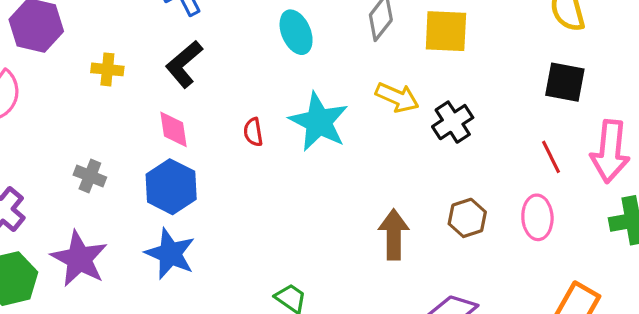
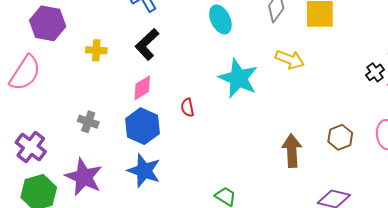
black cross: (453, 122) -> (375, 72), moved, size x0.7
pink diamond: (174, 129) -> (142, 88), turned 70
red semicircle: (253, 132) -> (187, 108), moved

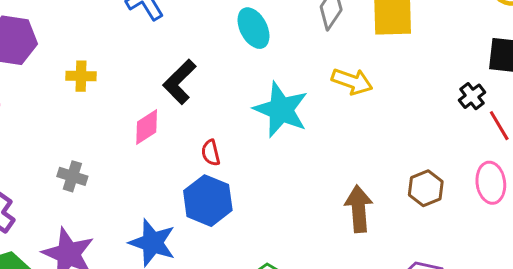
black L-shape: (147, 44) -> (180, 82), moved
blue hexagon: (142, 126) -> (208, 201), moved

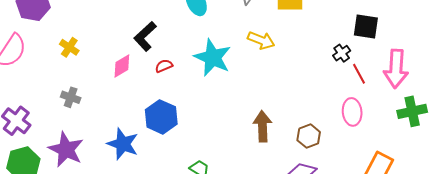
yellow cross: (81, 76) -> (69, 47), moved, turned 30
red semicircle: (211, 153) -> (164, 66), moved, turned 78
brown hexagon: (426, 188) -> (309, 136), moved

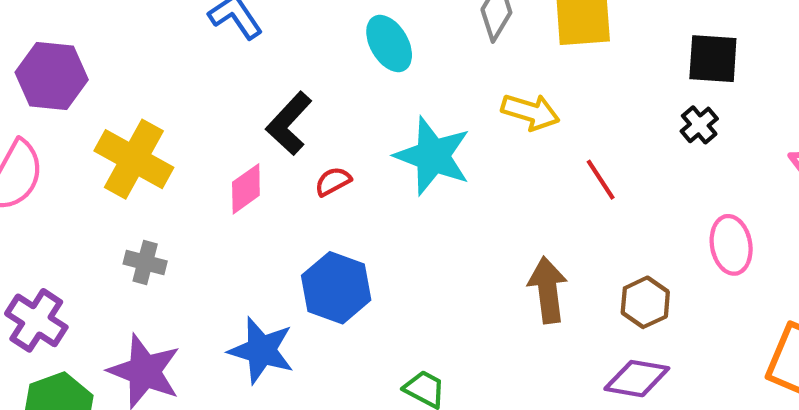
black square: (366, 27) -> (713, 59), moved
yellow cross: (69, 47) -> (134, 159), size x1.8
red line: (359, 74) -> (601, 180), moved

